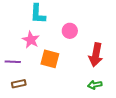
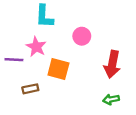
purple line: (13, 62) -> (14, 60), moved
brown rectangle: (19, 84) -> (30, 89), moved

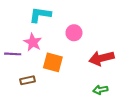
cyan L-shape: (44, 16) -> (40, 15), turned 95
red arrow: (112, 64) -> (101, 58), turned 65

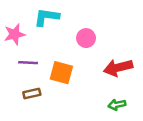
pink star: (33, 42) -> (15, 34), moved, turned 30
purple line: (13, 54) -> (28, 63), moved

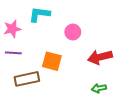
purple line: (28, 63) -> (13, 53), moved
brown rectangle: (32, 94) -> (27, 79), size x1.6

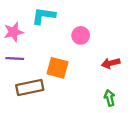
red arrow: (100, 57) -> (111, 63), size x0.7
green arrow: (99, 88) -> (110, 98), turned 88

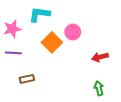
orange square: (58, 68) -> (52, 42), moved, turned 30
brown rectangle: (30, 87) -> (27, 79), size x0.6

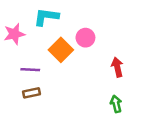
purple line: (13, 53) -> (30, 70), moved
red arrow: (100, 57) -> (117, 67), turned 91

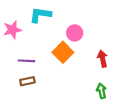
orange square: (61, 50) -> (63, 52), moved

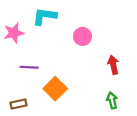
orange square: (63, 52) -> (55, 89), moved
brown rectangle: (27, 81) -> (18, 104), moved

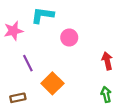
pink circle: (82, 36) -> (69, 38), moved
purple line: (29, 67) -> (28, 63), turned 60

